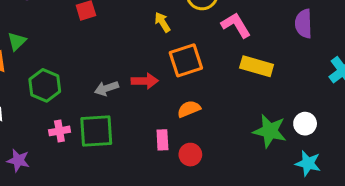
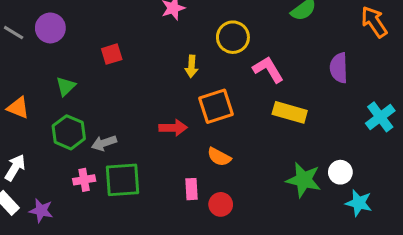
yellow arrow: (162, 22) -> (192, 66), turned -144
green triangle: (17, 41) -> (66, 86), moved
gray arrow: (107, 88) -> (104, 143), moved
orange semicircle: (189, 109) -> (219, 157), turned -130
cyan star: (308, 163) -> (359, 203), moved

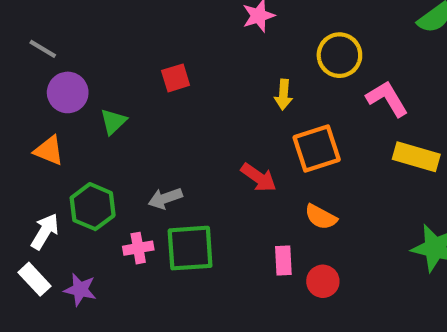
purple circle: (50, 28) -> (68, 92), moved
red arrow: (173, 128) -> (259, 178), turned 36
green hexagon: (69, 132) -> (93, 207), moved

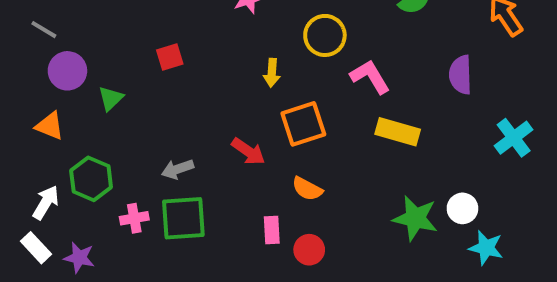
gray arrow: (165, 198) -> (177, 169), moved

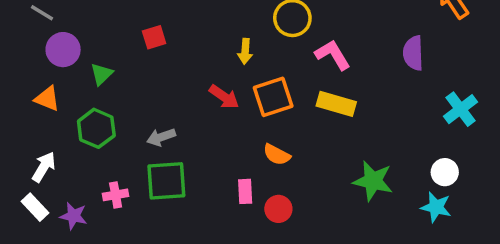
yellow rectangle: (398, 132) -> (336, 104), moved
red arrow: (248, 151) -> (224, 97), moved
green hexagon: (91, 179) -> (96, 128), moved
white circle: (462, 208) -> (445, 172), moved
pink cross: (134, 218) -> (116, 195), moved

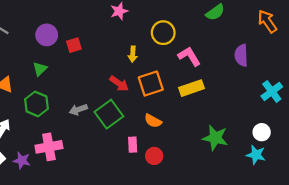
purple circle: (63, 50) -> (47, 35), moved
yellow rectangle: (336, 104) -> (191, 88), turned -35
green square: (166, 181) -> (109, 114), moved, turned -32
pink cross: (116, 195) -> (49, 147), size x1.6

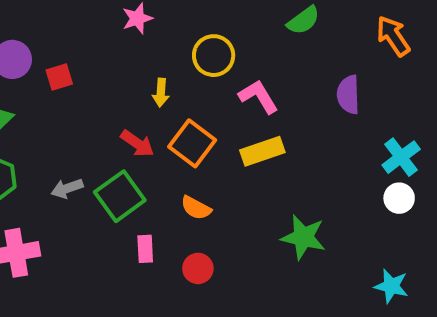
orange square: (151, 84) -> (192, 143), turned -35
white circle: (262, 132) -> (399, 198), moved
pink rectangle: (133, 145) -> (145, 249), moved
cyan star: (256, 155) -> (391, 286), moved

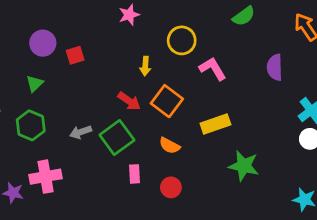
yellow rectangle: (262, 151) -> (215, 124), moved

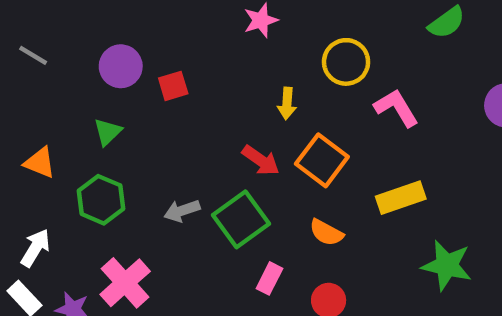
pink rectangle: (134, 174) -> (269, 278), turned 30
pink cross: (46, 177) -> (125, 283), turned -32

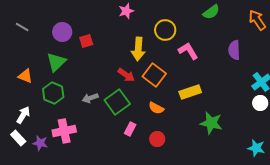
yellow arrow: (287, 103) -> (138, 49), size x1.6
green triangle: (108, 132) -> (56, 62), size x1.5
pink cross: (125, 283) -> (64, 131), turned 30

